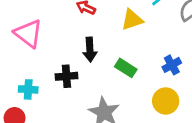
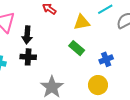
black arrow: (90, 50) -> (27, 35), moved
green rectangle: (126, 68) -> (77, 48), moved

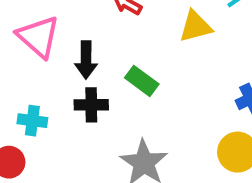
green rectangle: (77, 48) -> (142, 81), moved

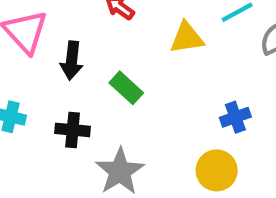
black cross: (91, 105) -> (73, 130), moved

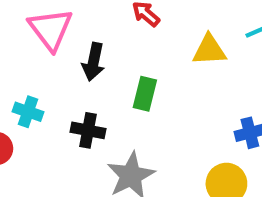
green rectangle: (126, 88) -> (145, 94), turned 56

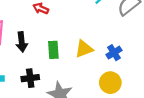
yellow triangle: (209, 50) -> (84, 49), moved

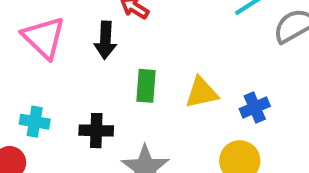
black arrow: (22, 42) -> (105, 40), moved

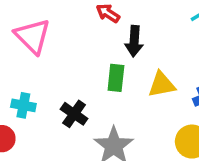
black arrow: (105, 40) -> (134, 41), moved
black cross: (96, 131) -> (74, 114), turned 32

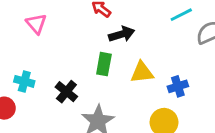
pink triangle: (32, 36) -> (36, 24), size x0.7
black arrow: (134, 41) -> (122, 34), turned -115

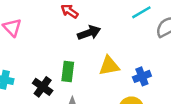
green rectangle: (104, 64) -> (68, 71), moved

